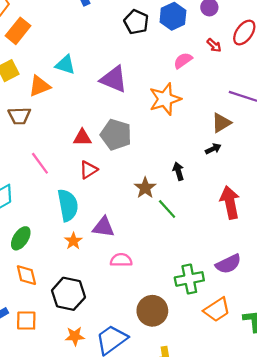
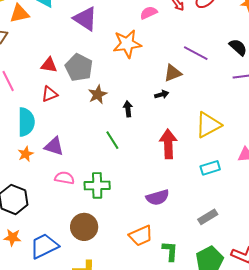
brown star: (145, 188) -> (98, 94), moved
green cross: (189, 279) -> (97, 185), moved

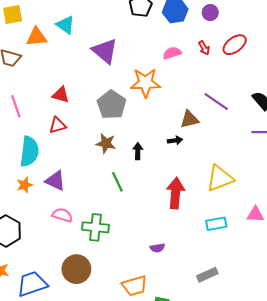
gray pentagon: (79, 67) -> (112, 105), moved
brown star: (98, 94) -> (106, 143), moved, turned 30
purple semicircle: (158, 197) -> (157, 248), size x0.6

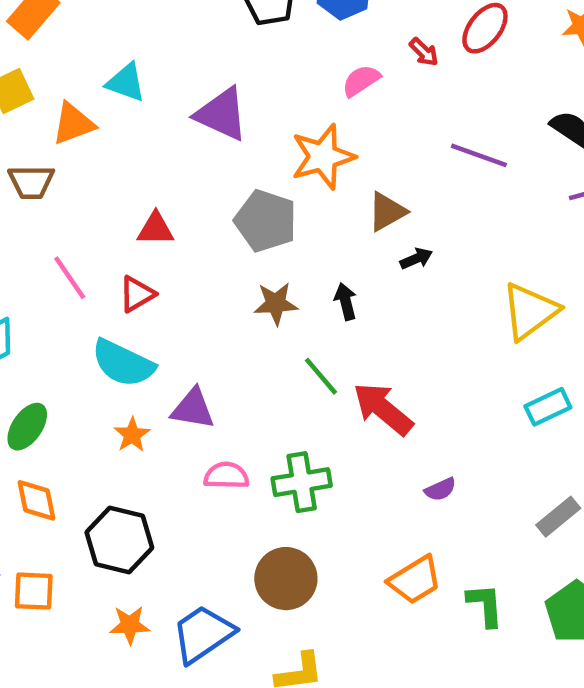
brown triangle: (189, 119) -> (387, 212), moved
red triangle: (58, 125) -> (137, 294), moved
cyan semicircle: (29, 151) -> (123, 363), turned 124
red arrow: (175, 193) -> (383, 409), moved, turned -40

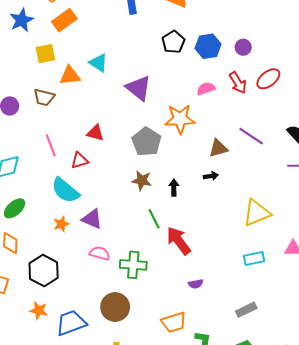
red arrow: (424, 52) -> (238, 83), size x1.5
brown triangle: (387, 212) -> (218, 148), moved

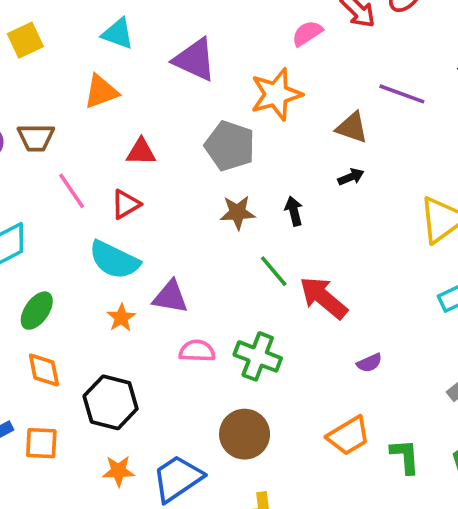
orange triangle: (70, 76) -> (101, 92), moved
brown trapezoid: (44, 97) -> (36, 138), moved
brown triangle: (218, 148) -> (352, 128), turned 48
green cross: (133, 265) -> (258, 356), turned 30

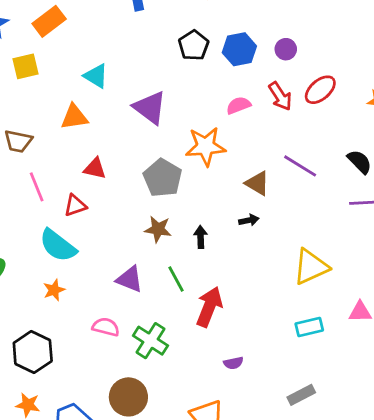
purple triangle: (170, 297) -> (130, 279), moved
red arrow: (323, 298) -> (209, 307), turned 60

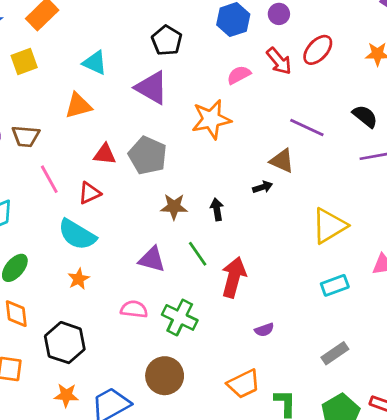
black pentagon: (194, 45) -> (167, 40), moved
gray pentagon: (163, 178) -> (148, 155), moved
brown triangle: (257, 183) -> (282, 161), moved

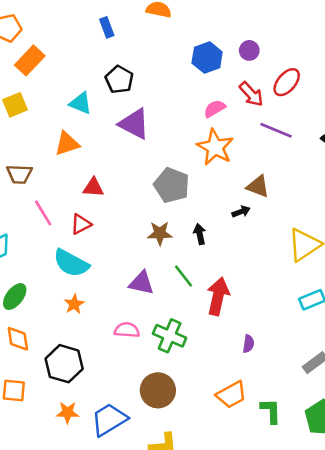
black pentagon: (167, 40) -> (119, 80), moved
orange star: (211, 119) -> (215, 147), moved, turned -30
purple line: (307, 127) -> (276, 130), moved
gray pentagon: (148, 155) -> (172, 185), moved
purple semicircle: (264, 330) -> (248, 344), turned -60

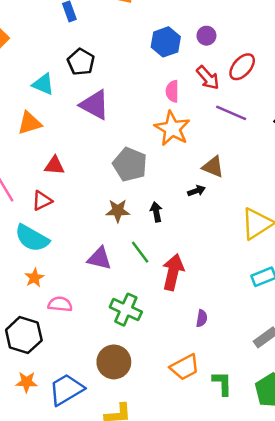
pink semicircle: (215, 109) -> (172, 91), turned -60
pink semicircle: (127, 330) -> (60, 304), moved

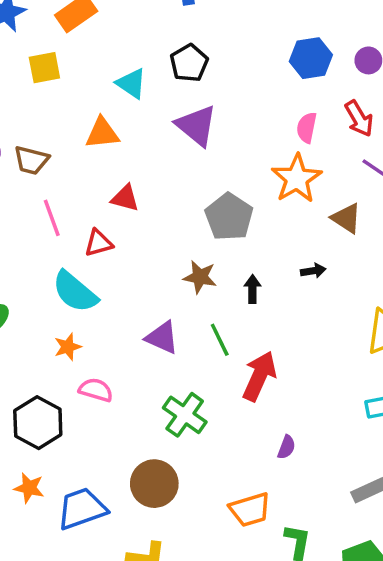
brown triangle: (213, 167) -> (346, 218), moved

